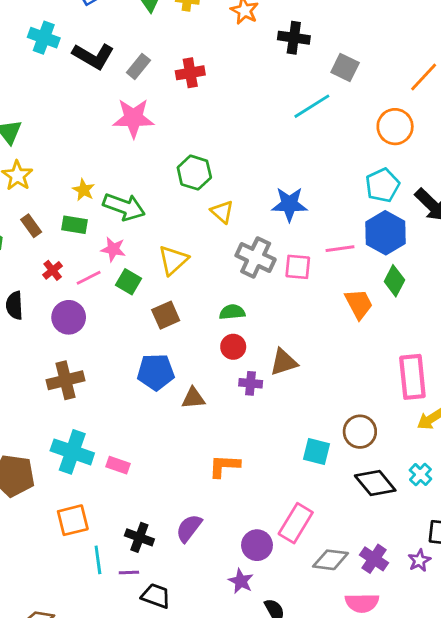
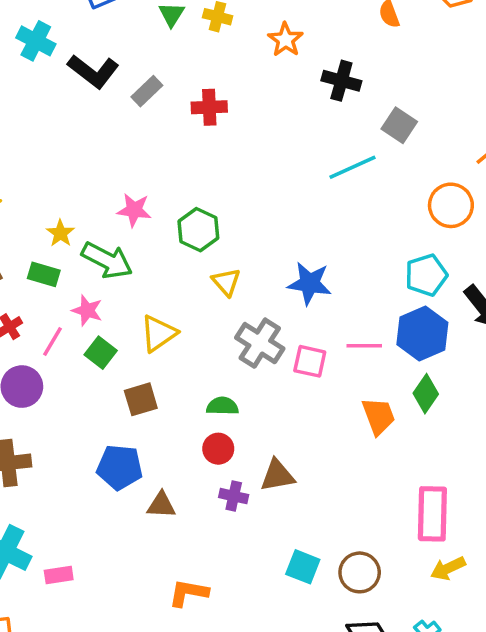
pink star: (133, 118) -> (134, 210), moved, size x0.7
pink line: (89, 278) -> (53, 341), turned -40
cyan square: (316, 452) -> (303, 567), moved
pink rectangle: (118, 465) -> (59, 575), turned -35

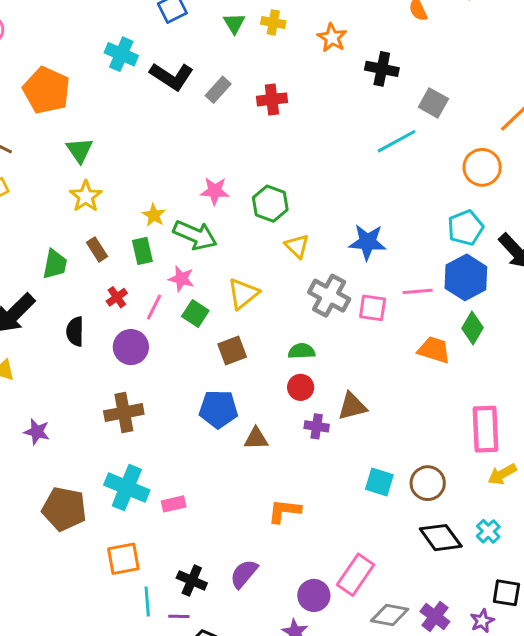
green rectangle: (44, 274) -> (142, 251), turned 65
orange trapezoid: (379, 416) -> (434, 350), turned -48

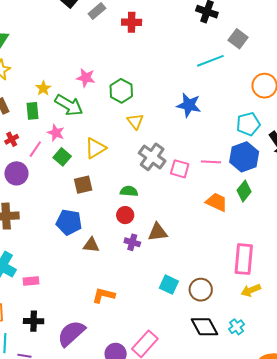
blue star: (367, 242) -> (189, 105), moved
purple semicircle: (244, 574) -> (71, 333), size x1.4
black cross: (192, 581) -> (34, 321), moved, turned -30

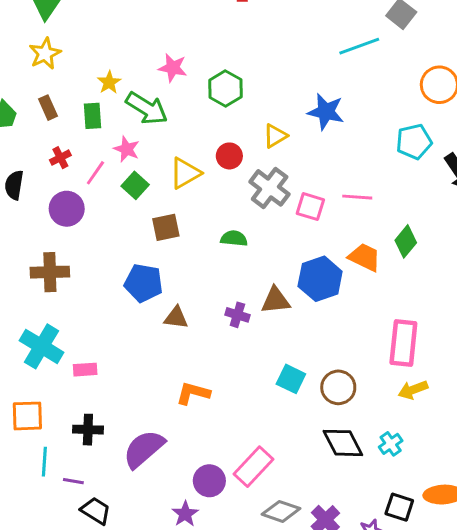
yellow triangle: (135, 121) -> (275, 136), moved, turned 36
blue hexagon: (244, 157) -> (320, 279), moved
red circle: (125, 215) -> (229, 156), moved

